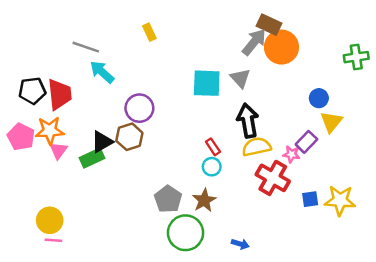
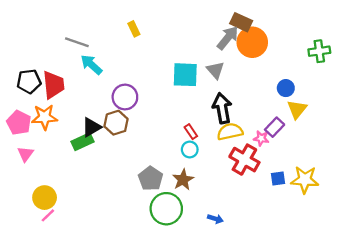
pink triangle: (58, 151) -> (26, 154), moved
pink line: (53, 240) -> (48, 215), turned -48

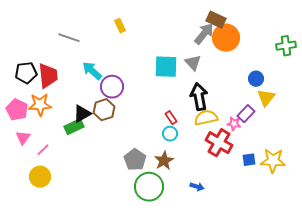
cyan arrow: (91, 65) -> (92, 71), moved
pink line: (48, 215) -> (43, 150), moved
blue arrow: (215, 219) -> (197, 187), moved

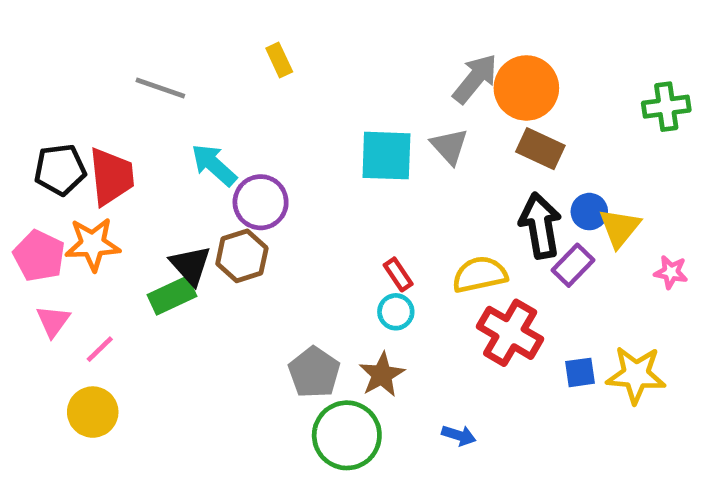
brown rectangle: (216, 20) -> (540, 149), moved
blue circle: (256, 79) -> (589, 212), moved
black arrow: (199, 97) -> (540, 226), moved
black triangle: (82, 114) -> (191, 265), turned -42
pink star: (234, 124) -> (671, 272), moved

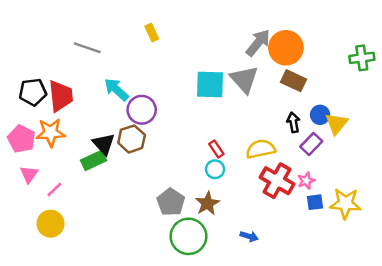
gray triangle: (449, 146) -> (244, 79), size x1.4
black arrow: (540, 226) -> (294, 122), size x0.6
pink star: (671, 272) -> (306, 181), moved, turned -30

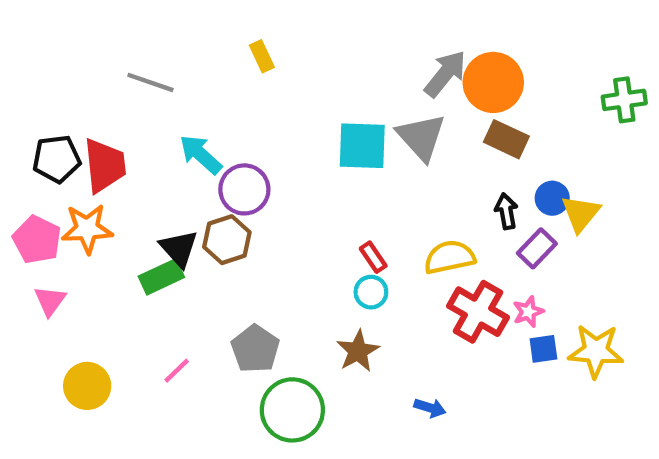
pink line: (54, 190) -> (177, 371), moved
gray pentagon: (171, 202) -> (255, 349), moved
green circle: (188, 236) -> (292, 410), moved

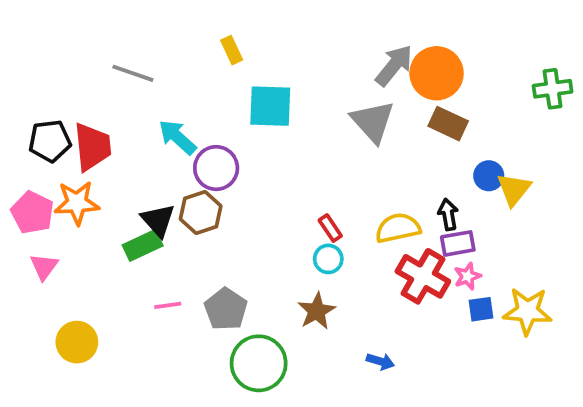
cyan square: (362, 146) -> (270, 106), moved
black arrow: (506, 211) -> (448, 214), moved
purple rectangle: (537, 248) -> (458, 243), moved, turned 36
pink line: (177, 371) -> (168, 305), moved, turned 36

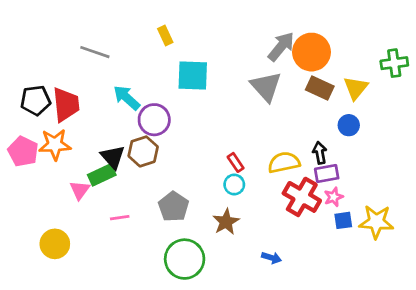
yellow triangle: (514, 189) -> (356, 88), moved
pink triangle: (44, 267) -> (80, 190), moved
gray pentagon: (226, 309) -> (174, 207), moved

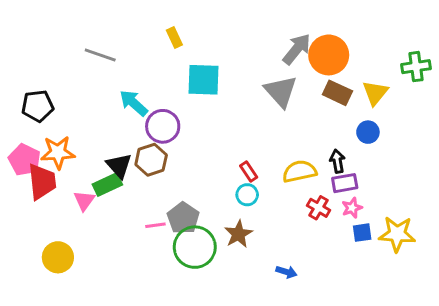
red trapezoid: (66, 105) -> (42, 182), moved
red cross: (302, 197) -> (318, 208), size x0.6
pink line: (120, 218) -> (155, 225), moved
green circle: (185, 259) -> (195, 247), moved

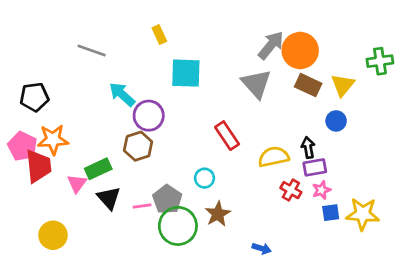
black triangle: (119, 166) -> (109, 198), moved
red rectangle: (249, 171) -> (227, 136), moved, size x1.5
cyan circle: (247, 195) -> (204, 178), moved

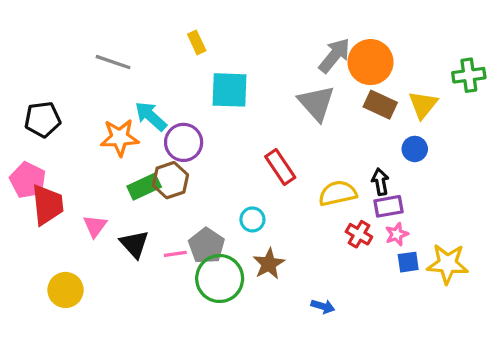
orange star: (53, 140) -> (120, 137), moved
green rectangle: (98, 169) -> (144, 187), moved

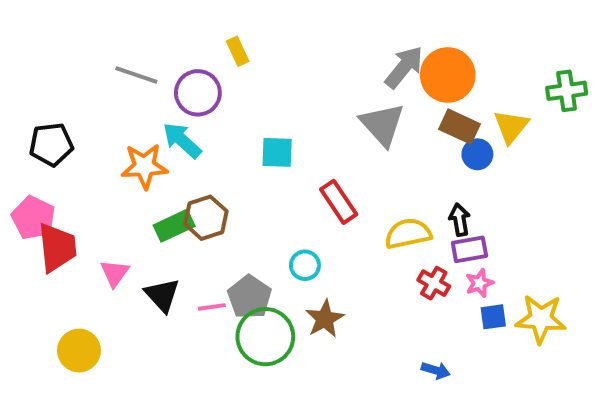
cyan square: (229, 90) -> (277, 152), moved, size x0.7
purple circle: (184, 142) -> (198, 93), moved
blue circle: (415, 149) -> (477, 154), moved
blue arrow: (323, 306) -> (436, 370), moved

